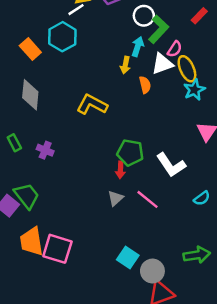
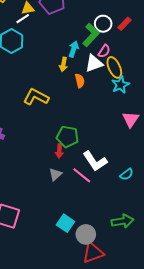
white circle: (144, 16) -> (103, 24), moved
white L-shape: (171, 165) -> (95, 161), moved

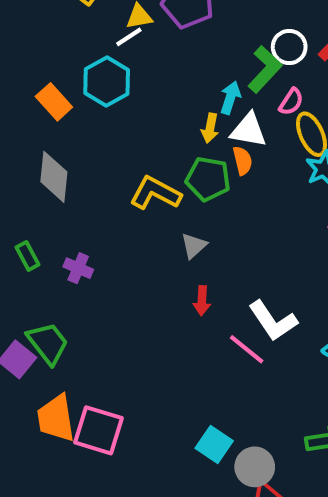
white triangle: (94, 63) -> (249, 130), moved, turned 30
green pentagon: (68, 137) -> (208, 179), moved
gray triangle: (55, 174) -> (194, 246), moved

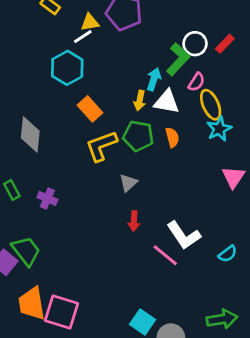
orange rectangle: (54, 102) -> (90, 109), moved
orange semicircle: (243, 161) -> (172, 137), moved
yellow L-shape: (155, 193) -> (101, 146), turned -48

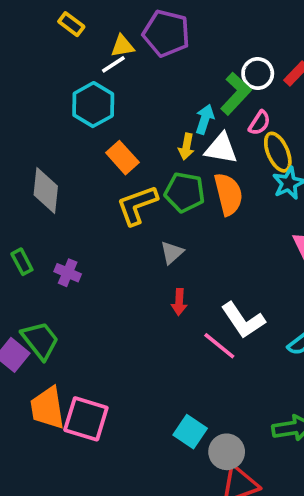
orange semicircle: (172, 137) -> (228, 194), size x1.6

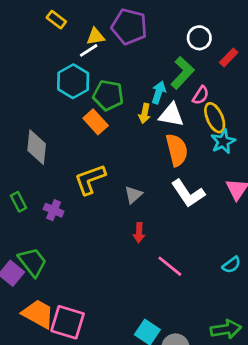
white circle: (258, 74) -> (199, 38), moved
green pentagon: (185, 192) -> (108, 95), moved
yellow L-shape: (137, 205) -> (90, 179), moved
white L-shape: (243, 320) -> (188, 193), moved
orange trapezoid: (48, 408) -> (38, 314), turned 128

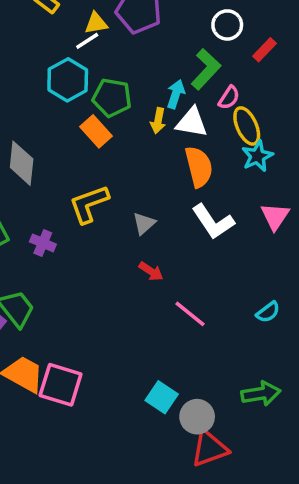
red arrow: (139, 233) -> (151, 271), turned -60

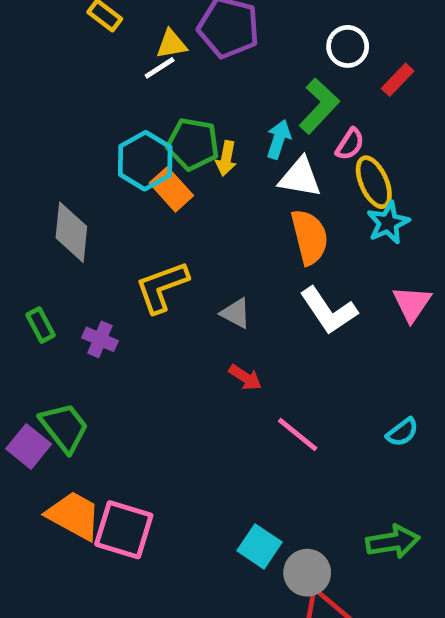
cyan hexagon: (68, 80) -> (145, 161), moved
yellow arrow: (158, 121) -> (226, 158), moved
gray triangle: (144, 223) -> (236, 313), turned -50

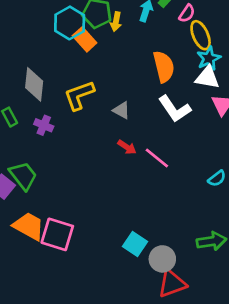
white triangle: (300, 177) -> (207, 78), moved
gray diamond: (71, 232) -> (34, 84), moved
pink line: (298, 435) -> (157, 158), moved

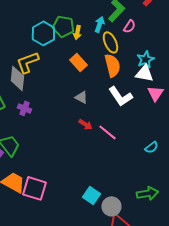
yellow ellipse: (201, 35) -> (110, 42), moved
orange rectangle: (85, 39) -> (78, 62), moved
yellow L-shape: (79, 95) -> (27, 62), moved

